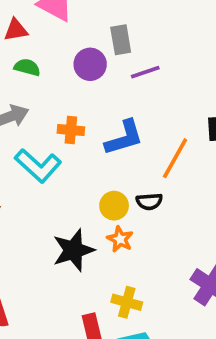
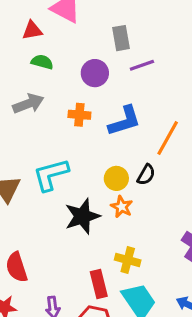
purple circle: (90, 64) -> (95, 73), moved
cyan L-shape: (38, 166) -> (51, 175), moved, turned 123
black semicircle: (149, 202) -> (146, 175), turned -55

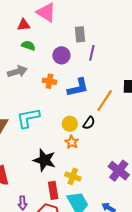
purple line: (142, 65) -> (92, 53), turned -63
black star: (82, 216) -> (44, 160), moved, turned 30

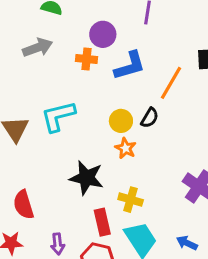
purple circle: (61, 55) -> (103, 34), moved

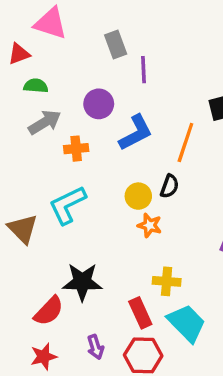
gray arrow: (38, 48) -> (45, 122), moved
orange cross: (87, 59) -> (76, 149), moved
black star: (87, 178) -> (82, 282), moved
red semicircle: (24, 205) -> (49, 311), turned -108

